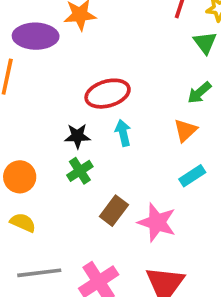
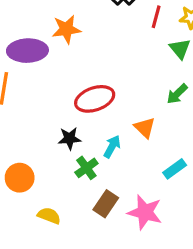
orange triangle: (185, 130) -> (145, 128), moved, turned -30
cyan arrow: (123, 133) -> (112, 147), moved, turned 45
green cross: (80, 171) -> (86, 168), moved
yellow semicircle: (23, 223) -> (49, 216), moved

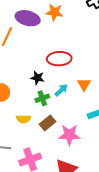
pink star: (145, 212) -> (69, 135), turned -30
yellow semicircle: (49, 216) -> (23, 119), moved, turned 144

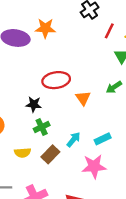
orange triangle: (84, 84) -> (83, 98), moved
cyan arrow: (61, 90) -> (73, 139), moved
pink star: (69, 135) -> (94, 166), moved

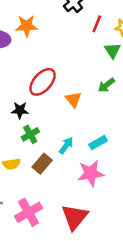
red ellipse: (56, 80) -> (43, 82), turned -36

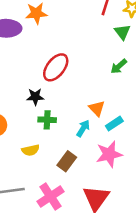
orange triangle: (73, 99) -> (97, 108), moved
green cross: (30, 134) -> (47, 120), turned 36
brown rectangle: (42, 164) -> (67, 161), moved

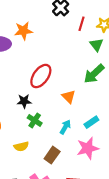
green arrow: (119, 66) -> (94, 74), size x1.5
orange triangle: (97, 108) -> (69, 97), moved
green cross: (47, 120) -> (35, 120), turned 32

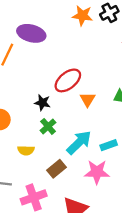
orange star: (23, 31) -> (82, 16), moved
orange triangle: (69, 97) -> (87, 99), moved
cyan arrow: (65, 127) -> (79, 143), size x1.6

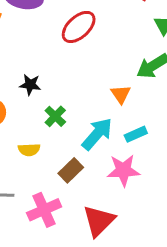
red ellipse: (68, 80) -> (79, 27), moved
orange triangle: (87, 99) -> (121, 94), moved
black star: (42, 103) -> (30, 85), moved

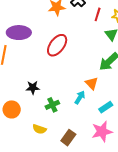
green cross: (55, 116) -> (52, 105), turned 32
cyan arrow: (97, 134) -> (80, 97), moved, size x0.6
yellow semicircle: (29, 150) -> (39, 129), turned 32

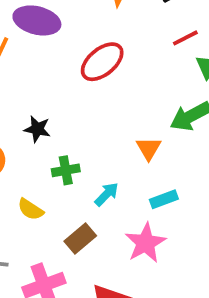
red line: (98, 14) -> (185, 38), moved, turned 32
cyan arrow: (80, 97) -> (107, 194), moved
pink star: (102, 132) -> (145, 243), turned -30

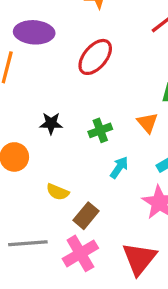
green cross: (66, 170) -> (100, 130), moved
brown rectangle: (80, 238) -> (86, 216), moved

